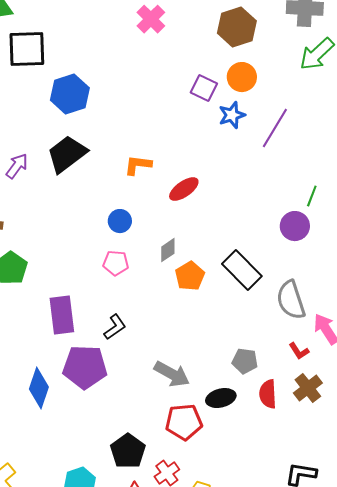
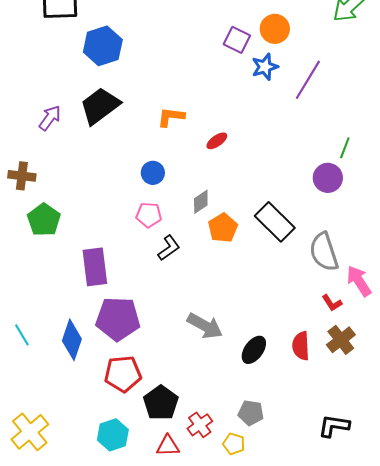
red ellipse: (184, 189) -> (217, 141), size x0.7
black L-shape: (115, 327) -> (169, 248), moved
gray pentagon: (245, 361) -> (251, 413), moved
black ellipse: (221, 398) -> (254, 350), turned -40
red pentagon: (184, 422) -> (123, 374), moved

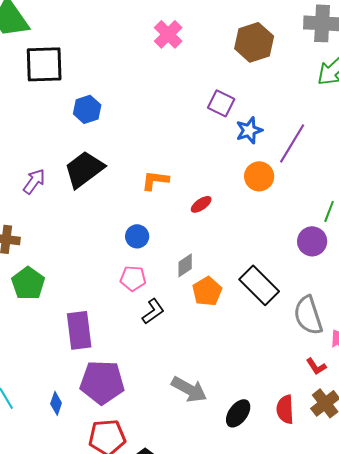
orange circle: (275, 29) -> (259, 176), moved
blue hexagon: (103, 46) -> (87, 109), size x0.7
blue diamond: (72, 340) -> (56, 403), size x0.6

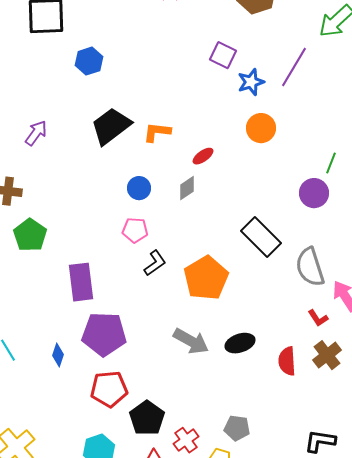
purple line: (292, 143) -> (294, 67), moved
black trapezoid: (84, 169) -> (111, 126), moved
gray diamond: (185, 265) -> (187, 188), moved
orange pentagon: (207, 291) -> (206, 278), moved, size x1.5
black ellipse: (238, 413) -> (240, 343), moved, turned 36

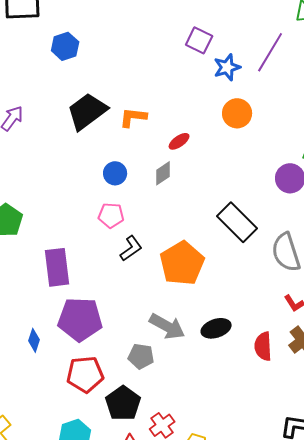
gray pentagon: (237, 428) -> (141, 356), moved

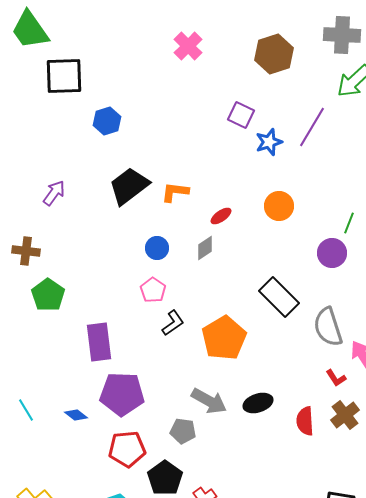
orange circle: (237, 113) -> (279, 206), moved
pink pentagon: (111, 215) -> (153, 290), turned 30
blue diamond: (34, 340) -> (76, 415), turned -70

